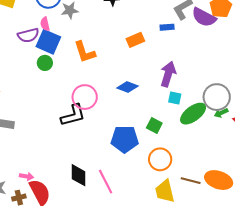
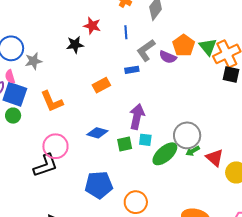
purple semicircle: (204, 17) -> (168, 57), size x0.7
green square: (154, 125) -> (125, 144), moved, turned -35

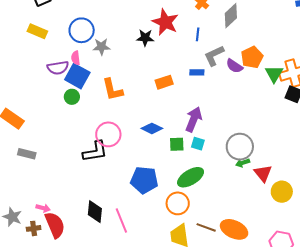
red star: (92, 26) -> (165, 22), size x1.5
green triangle: (208, 47) -> (274, 74), moved
green ellipse: (165, 154) -> (191, 177), moved

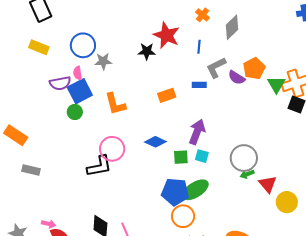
blue square: (77, 76) -> (80, 91), turned 35
blue pentagon: (144, 180) -> (175, 192), moved

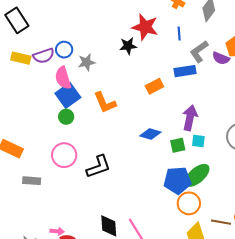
blue circle: (83, 45) -> (64, 50), size x0.7
pink semicircle: (78, 73) -> (63, 78), size x1.6
purple semicircle: (60, 83) -> (44, 56), moved
blue rectangle: (199, 85) -> (185, 71), size x1.5
pink circle: (112, 149) -> (64, 155), moved

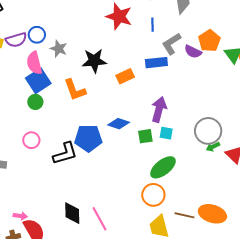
black star: (128, 46) -> (94, 61), moved, size x1.4
gray star: (87, 62) -> (59, 49), turned 30
pink circle: (64, 155) -> (31, 140), size x0.7
blue pentagon: (177, 180) -> (88, 138), moved

